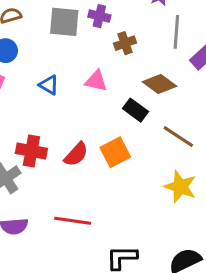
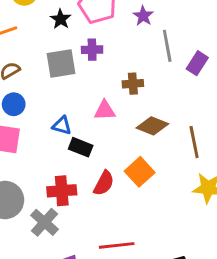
brown cross: (125, 43) -> (133, 84), moved, turned 30
brown diamond: (160, 84) -> (152, 126), moved
black rectangle: (135, 110) -> (81, 147), moved
brown line: (178, 137) -> (194, 142), turned 60

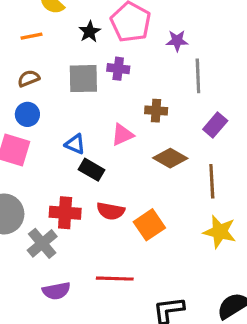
purple star: (143, 16) -> (177, 41), turned 30
purple rectangle: (197, 63) -> (215, 125), moved
pink triangle: (105, 110) -> (122, 135), turned -30
orange square: (140, 172) -> (149, 225), moved
red semicircle: (104, 183) -> (111, 211), turned 65

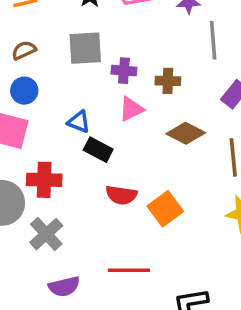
purple cross: (118, 69) -> (124, 71), moved
red cross: (65, 213) -> (44, 180), moved

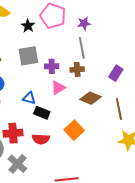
gray line: (213, 40) -> (82, 48), moved
red semicircle: (121, 195) -> (41, 139), moved
orange square: (165, 209) -> (74, 130), moved

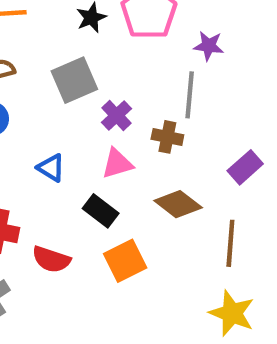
gray square: (28, 56) -> (74, 80), turned -30
purple cross: (52, 66) -> (116, 115), turned 32
black rectangle: (42, 113) -> (101, 211), moved

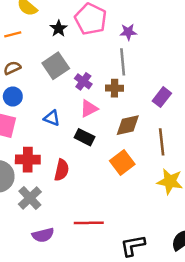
brown diamond: (178, 204) -> (128, 125), turned -40
red semicircle: (51, 259) -> (62, 170), turned -85
orange square: (125, 261) -> (122, 163), moved

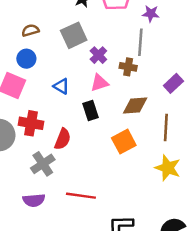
black rectangle: (84, 137) -> (91, 110), turned 36
gray cross: (30, 198) -> (43, 164), moved

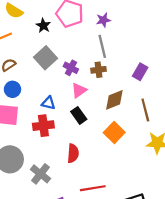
red cross: (31, 123) -> (43, 126), moved
red semicircle: (63, 139) -> (73, 153), moved
gray cross: (43, 164) -> (40, 174), moved

